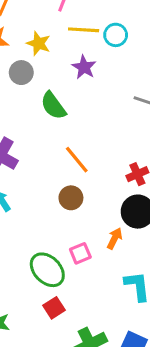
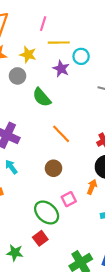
cyan circle: (116, 35) -> (81, 56), moved
brown circle: (71, 198) -> (53, 168), moved
red square: (54, 308) -> (40, 238), moved

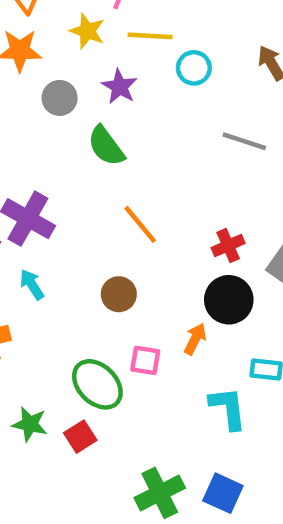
yellow star: (28, 55) -> (87, 31), moved
purple star: (61, 69) -> (120, 87), moved
pink square: (69, 199) -> (145, 360), turned 32
green star: (15, 253) -> (30, 424), moved

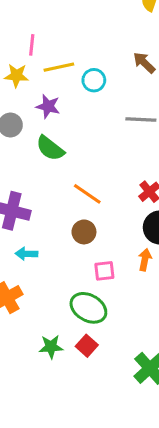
cyan arrow: (32, 284) -> (27, 254), turned -40
brown circle: (119, 294) -> (84, 232), moved
pink square: (145, 360) -> (104, 271), moved

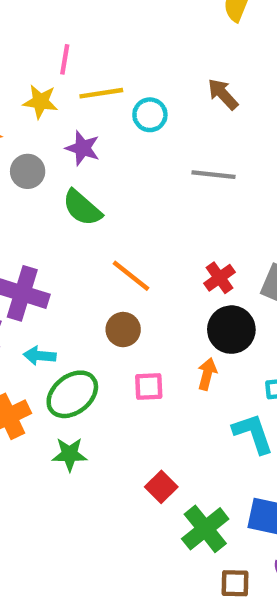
green ellipse: (88, 308) -> (72, 394), moved, turned -72
red square: (87, 346) -> (161, 487), moved
green star: (51, 347) -> (70, 454), moved

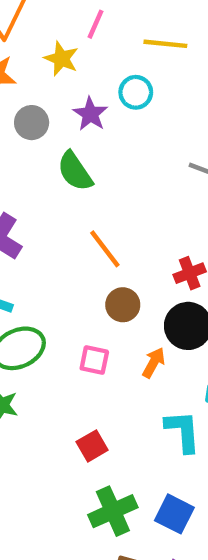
yellow line: (101, 93) -> (165, 44), moved
cyan circle: (150, 115) -> (136, 92), moved
brown circle: (123, 330) -> (123, 305), moved
red square: (161, 487) -> (92, 446), moved

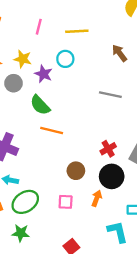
yellow star: (61, 59) -> (23, 59), moved
orange line: (105, 249) -> (52, 130), moved, turned -30

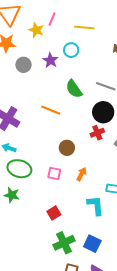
yellow star: (23, 59) -> (36, 30), moved
green semicircle: (40, 105) -> (74, 89), moved
black circle: (112, 176) -> (103, 112), moved
green ellipse: (25, 202) -> (19, 169), turned 40

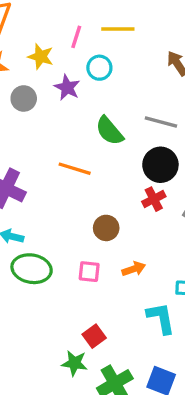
pink line: (52, 19) -> (76, 37), moved
yellow star: (36, 30) -> (41, 56), moved
orange arrow: (82, 174) -> (134, 269), turned 48
green star: (12, 195) -> (75, 363), moved

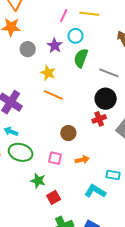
yellow star: (41, 56) -> (48, 73), moved
green semicircle: (109, 131) -> (81, 58), moved, turned 54
cyan L-shape: (161, 318) -> (95, 191), turned -55
green star: (75, 363) -> (38, 181), moved

